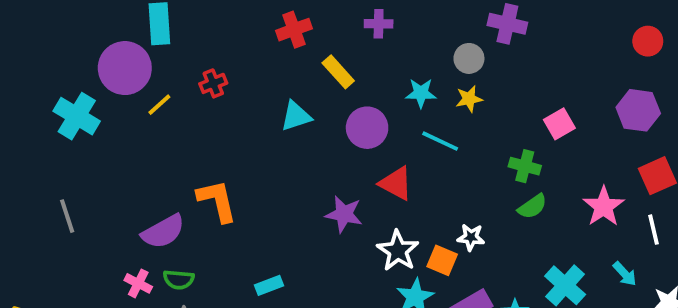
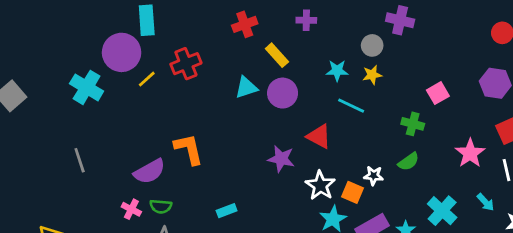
red cross: (213, 83) -> (186, 64), size x1.5
purple circle: (367, 128) -> (283, 93), moved
green semicircle: (532, 206) -> (409, 162), moved

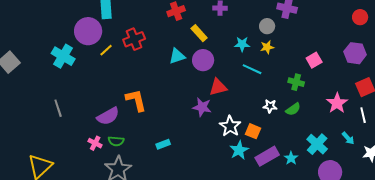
red triangle: (319, 136) -> (218, 87), moved, turned -42
white star: (374, 176) -> (270, 106), moved

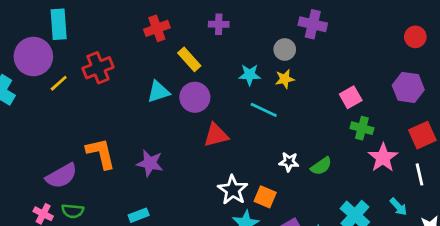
green cross: (296, 82) -> (362, 128), moved
purple star: (202, 107) -> (150, 163), moved

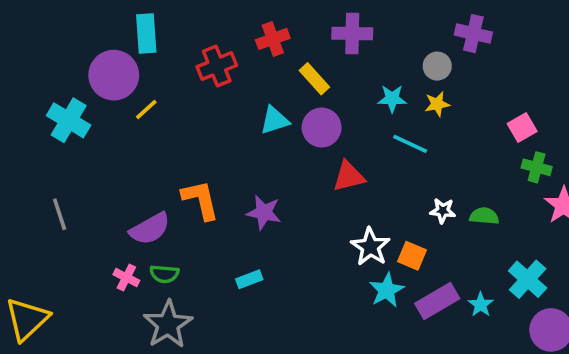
purple cross: (219, 24) -> (352, 34), size x1.5
red cross: (98, 68) -> (217, 66), moved
green semicircle: (321, 166) -> (484, 216), turned -140

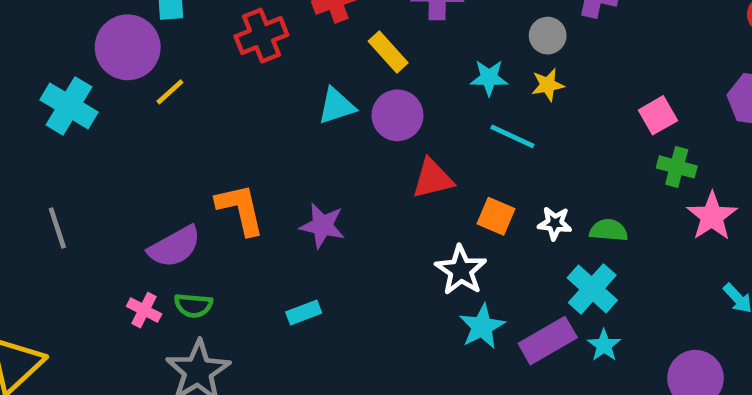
orange square: (412, 256) -> (496, 216), moved
cyan cross: (528, 279) -> (592, 289), moved

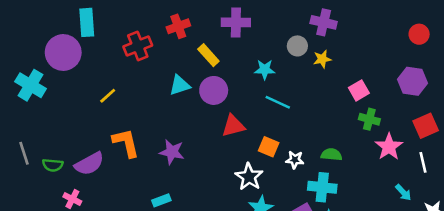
yellow star: (548, 85) -> (322, 59), moved
yellow line: (170, 92) -> (108, 96), moved
white star: (555, 223) -> (295, 160), moved
cyan cross: (592, 289) -> (322, 187), turned -36
green semicircle: (193, 305) -> (53, 165), moved

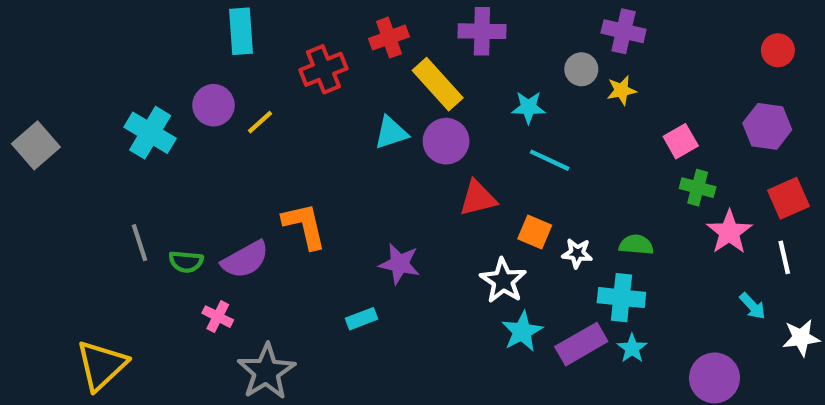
purple circle: (63, 53) -> (213, 105), moved, size x0.7
yellow rectangle: (208, 55) -> (438, 84), size x1.4
yellow line: (108, 96) -> (260, 122), moved
purple star: (172, 152) -> (400, 264), moved

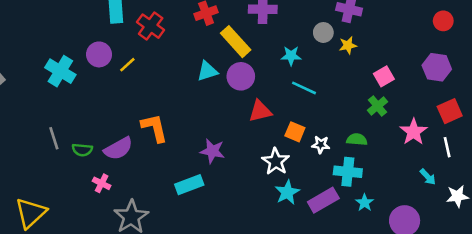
red cross: (323, 69) -> (151, 26), moved, turned -32
green cross: (698, 188) -> (377, 106), moved, turned 36
cyan rectangle: (361, 319) -> (189, 185), size x1.5
cyan star: (632, 348) -> (365, 203), moved

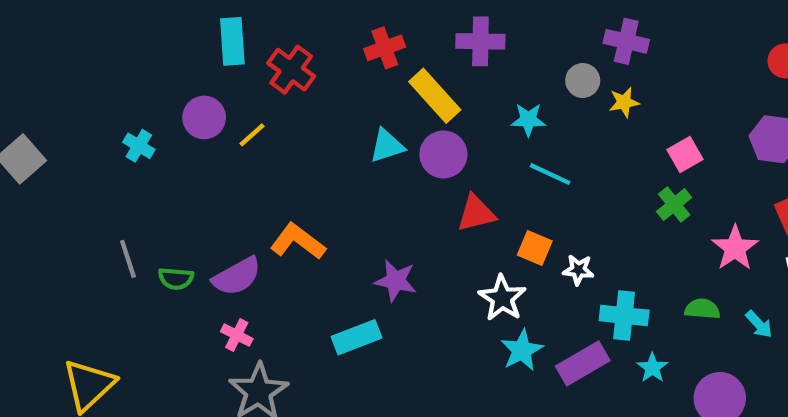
cyan cross: (60, 71) -> (139, 146), size x0.6
orange L-shape: (154, 128) -> (298, 242), turned -40
green semicircle: (357, 139) -> (702, 309), moved
pink cross: (102, 183) -> (237, 335), moved

